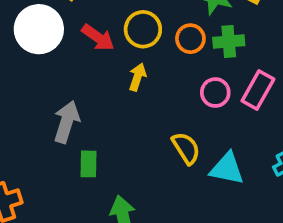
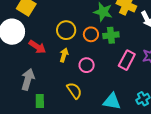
red arrow: (98, 37) -> (37, 47), moved
pink circle: (215, 93) -> (87, 65), moved
yellow semicircle: (186, 148) -> (74, 91), moved

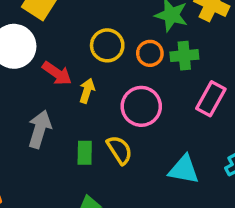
yellow arrow: (64, 55) -> (87, 91), moved
pink circle: (87, 65) -> (141, 106), size x1.5
green rectangle: (40, 101) -> (85, 153), moved

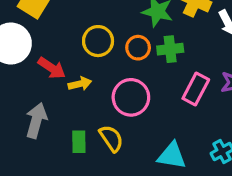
yellow arrow: (87, 91) -> (80, 84), turned 60

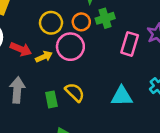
pink circle: (131, 97) -> (70, 47), moved

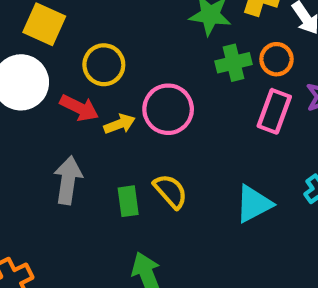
orange circle: (81, 22) -> (276, 59), moved
yellow circle: (51, 23) -> (104, 65), moved
cyan triangle: (122, 96) -> (254, 204), turned -30

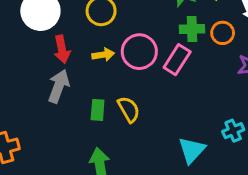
red arrow: (79, 108) -> (62, 49), moved, turned 40
pink rectangle: (274, 111) -> (177, 60), moved
cyan triangle: (254, 204) -> (192, 150), moved, turned -32

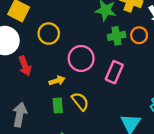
yellow arrow: (103, 55) -> (57, 81), moved
pink rectangle: (177, 60) -> (114, 72), moved
gray arrow: (59, 86) -> (20, 115), moved

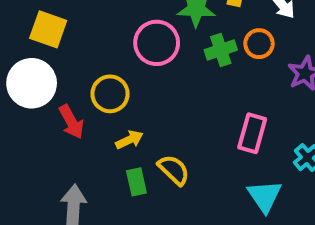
yellow circle: (49, 34) -> (110, 94), moved
pink circle: (81, 58) -> (157, 43), moved
pink rectangle: (114, 72) -> (252, 133), moved

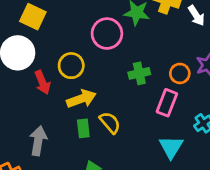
orange circle: (259, 44) -> (180, 73), moved
green cross: (221, 50) -> (139, 73), moved
yellow arrow: (129, 140) -> (81, 99), size x1.5

